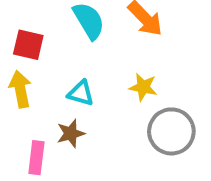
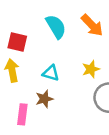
yellow star: (143, 87) -> (91, 69), turned -30

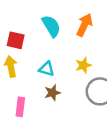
orange arrow: (92, 25) -> (85, 25), turned -110
brown star: (44, 99) -> (52, 93), moved

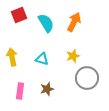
red square: (16, 40) -> (19, 15), moved, turned -35
brown star: (52, 93) -> (47, 89), moved

